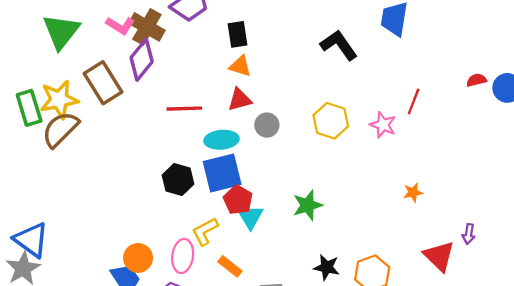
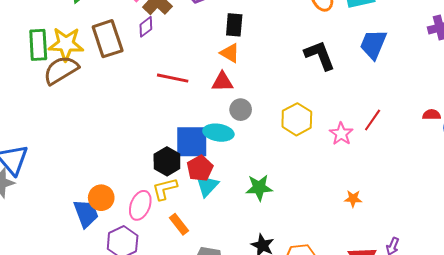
purple diamond: (142, 60) -> (146, 27), size x0.6
cyan ellipse: (221, 140) -> (218, 133), moved
black hexagon: (178, 180) -> (167, 161), moved

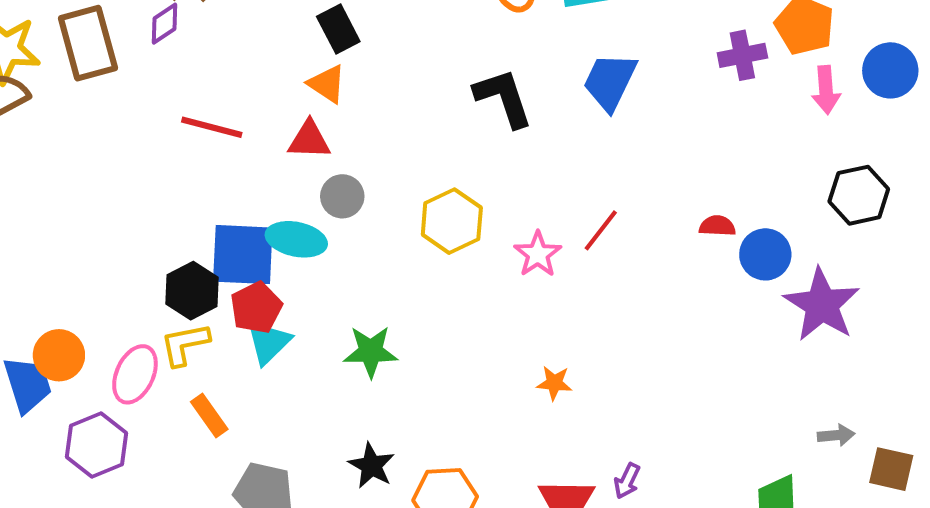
black rectangle: (234, 25) -> (338, 29), turned -35

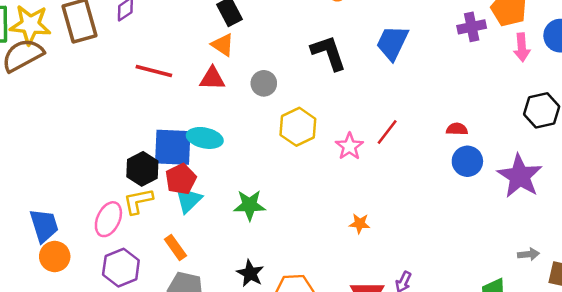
gray circle: (342, 196) -> (264, 83), moved
blue circle: (765, 254) -> (467, 161), moved
orange circle: (59, 355) -> (55, 256), moved
orange rectangle: (209, 416) -> (175, 247), moved
purple hexagon: (96, 445) -> (121, 268), moved

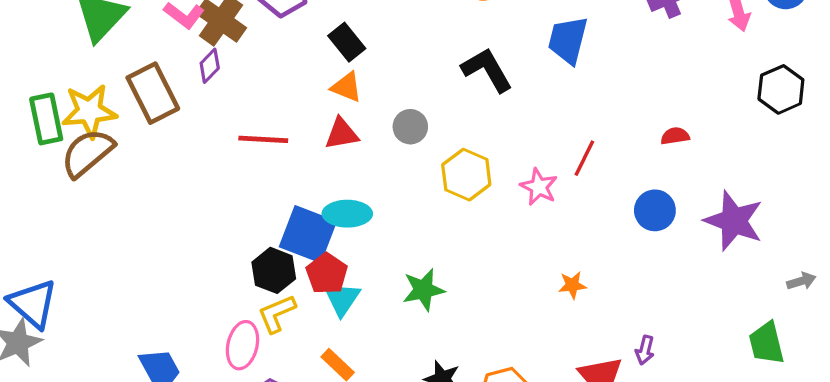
blue square: (173, 147) -> (308, 234), turned 30
blue circle: (467, 161) -> (655, 210), moved
purple star: (520, 176) -> (734, 221), moved

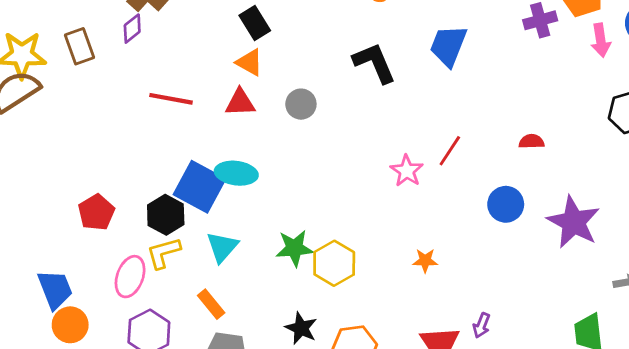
brown rectangle: (153, 93) -> (79, 46), size x0.7
yellow hexagon: (466, 175) -> (334, 263), moved
red pentagon: (327, 274) -> (96, 212), moved

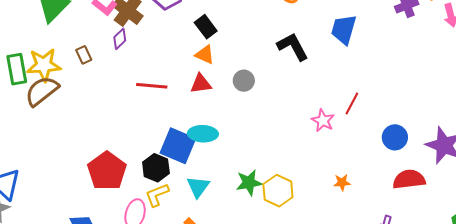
brown rectangle: (79, 46) -> (84, 55), size x0.7
red semicircle: (532, 141) -> (409, 179), moved, size x1.8
red pentagon: (96, 212) -> (107, 171), size x1.5

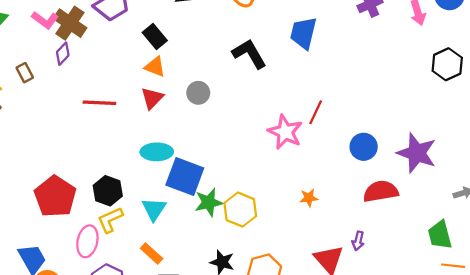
red triangle: (201, 84) -> (152, 98), turned -35
pink star: (323, 121) -> (285, 132), size x1.4
blue square: (178, 146) -> (185, 176), moved

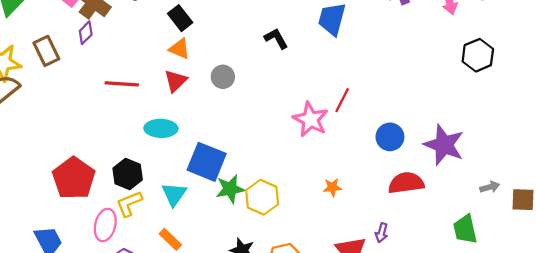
black L-shape: (249, 54) -> (276, 39), size x0.7
brown rectangle: (25, 73) -> (46, 51), size x1.5
cyan ellipse: (157, 152) -> (161, 128), moved

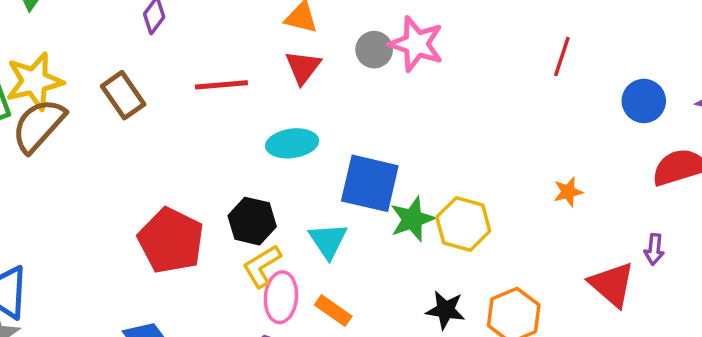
brown rectangle: (46, 51) -> (123, 95), moved
pink star: (310, 119) -> (416, 44), moved
pink ellipse: (105, 225) -> (281, 297), moved

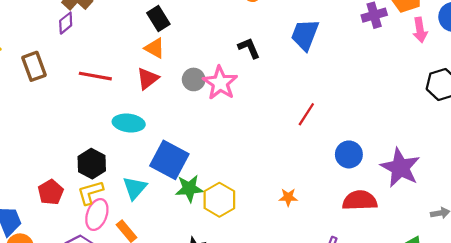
red pentagon: (171, 240) -> (51, 192), moved, size x0.6

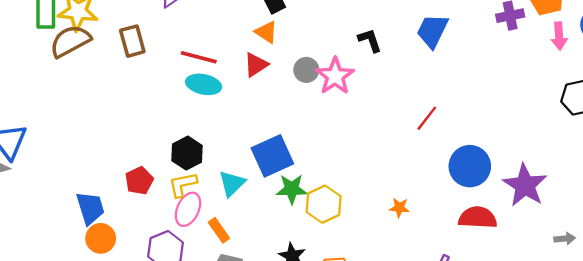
cyan ellipse: (129, 123) -> (204, 84), moved
blue circle: (349, 154) -> (470, 166), size x1.4
blue square: (169, 160) -> (272, 156), turned 33

